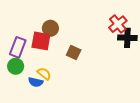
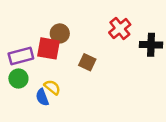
red cross: (118, 24) -> (120, 28), moved
purple rectangle: (18, 47) -> (21, 56), turned 54
blue semicircle: (36, 82) -> (42, 97), turned 56

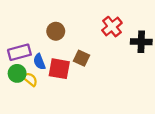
red square: (48, 48) -> (59, 69), moved
yellow semicircle: (52, 87) -> (30, 79), moved
blue semicircle: (42, 97) -> (39, 62), moved

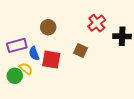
brown square: (82, 58) -> (81, 51), moved
green circle: (17, 73) -> (15, 76), moved

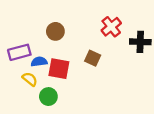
blue semicircle: (34, 54) -> (39, 62), turned 104
green circle: (15, 76) -> (48, 97), moved

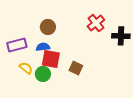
brown square: (93, 58) -> (76, 68), moved
blue semicircle: (39, 62) -> (43, 47), moved
green circle: (48, 97) -> (43, 74), moved

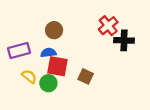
black cross: (121, 36) -> (124, 40), moved

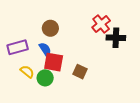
blue semicircle: (48, 53) -> (45, 49), turned 64

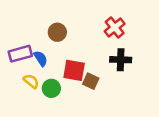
black cross: (116, 38) -> (121, 60), moved
blue semicircle: (45, 49) -> (41, 58), moved
red square: (54, 62) -> (74, 70), moved

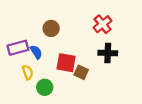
yellow semicircle: (31, 81) -> (28, 72), turned 32
green circle: (51, 88) -> (45, 87), moved

